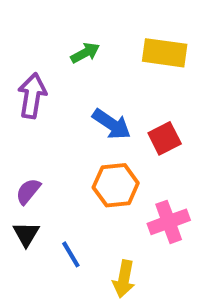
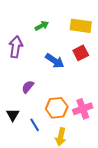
red square: (165, 138) -> (81, 53), moved
orange hexagon: (116, 185) -> (57, 108), moved
purple semicircle: (28, 191) -> (28, 87), moved

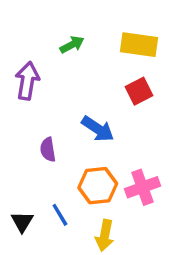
blue arrow: (55, 61) -> (98, 129), moved
purple semicircle: (28, 87) -> (48, 150), turned -48
black triangle: (13, 115) -> (22, 222), moved

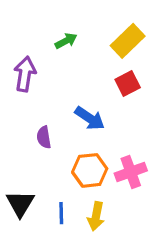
yellow rectangle: (139, 45) -> (128, 41), turned -52
blue line: (60, 215) -> (61, 213), moved, turned 30
black triangle: (22, 222) -> (20, 204), size x1.4

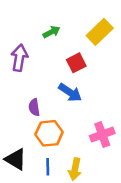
red square: (128, 84) -> (76, 63), moved
orange hexagon: (90, 170) -> (49, 133), moved
black triangle: (20, 204) -> (16, 159), turned -30

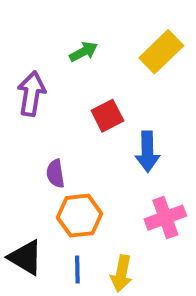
red square: (76, 63) -> (107, 116), moved
blue arrow: (70, 93) -> (147, 152), moved, turned 55

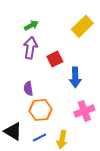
green arrow: (83, 52) -> (31, 25), moved
purple arrow: (31, 94) -> (30, 48), moved
blue line: (77, 269) -> (40, 138), turned 64

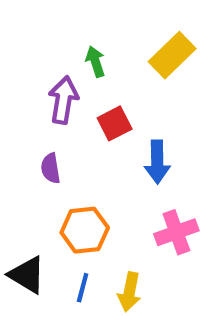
green arrow: (31, 25) -> (95, 62), moved, turned -80
purple semicircle: (28, 89) -> (51, 168), moved
blue line: (40, 138) -> (83, 288), turned -48

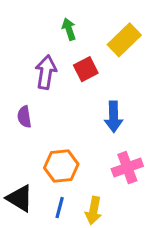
green arrow: (95, 62) -> (69, 29), moved
red square: (115, 123) -> (86, 69), moved
purple semicircle: (51, 168) -> (24, 117), moved

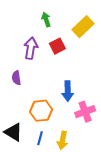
blue arrow: (114, 117) -> (68, 91), moved

